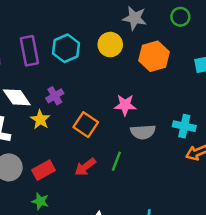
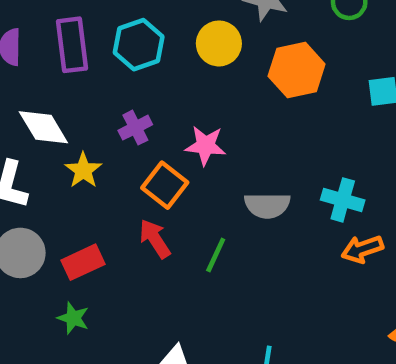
purple cross: (55, 96) -> (135, 128), moved
pink star: (125, 105) -> (206, 145), moved
red arrow: (85, 167) -> (155, 239), moved, turned 90

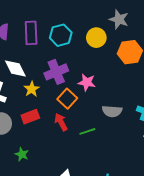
purple cross: (135, 128) -> (56, 72), size x1.6
green line: (216, 255) -> (87, 131), turned 42
red rectangle: (83, 262) -> (30, 117), moved

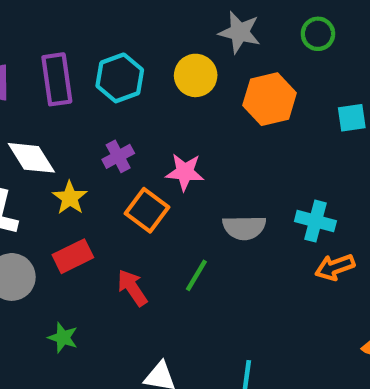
purple cross: (56, 72) -> (118, 156), size x0.6
red arrow: (61, 122) -> (132, 288), moved
green line: (87, 131) -> (196, 275), turned -35

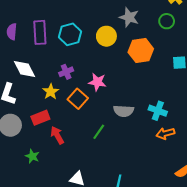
yellow star: (70, 198) -> (51, 92), moved
red arrow: (132, 288) -> (57, 135), moved

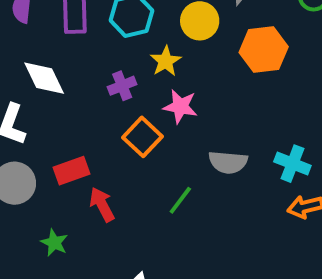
yellow star: (51, 92) -> (166, 61), moved

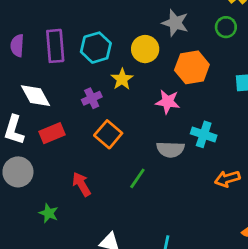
pink star: (180, 106) -> (168, 102), moved
cyan cross: (292, 164) -> (204, 134), moved
red rectangle: (71, 171) -> (52, 133), moved

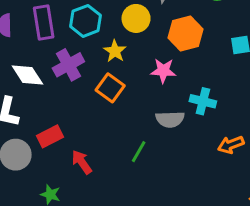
purple cross: (92, 98) -> (68, 65), moved, size x1.5
red rectangle: (52, 133) -> (50, 136), moved
orange square: (108, 134) -> (110, 88), moved

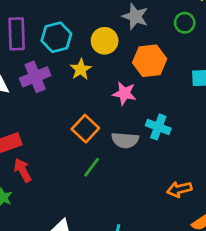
orange square: (110, 88) -> (85, 129), moved
orange arrow: (231, 145) -> (179, 189), moved
red arrow: (82, 162) -> (23, 170), moved

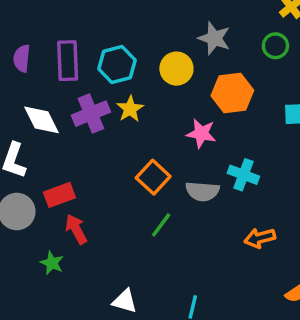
yellow star: (81, 69) -> (130, 109), moved
orange arrow: (179, 189) -> (260, 238), moved

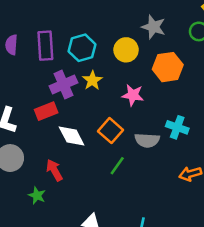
white diamond: (42, 120) -> (72, 136), moved
pink star: (201, 133) -> (133, 95), moved
red rectangle: (59, 195) -> (46, 111), moved

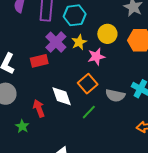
yellow circle: (126, 50) -> (107, 34), moved
purple cross: (63, 84) -> (56, 42), turned -30
pink star: (133, 95) -> (96, 57), moved, turned -30
white diamond: (72, 136) -> (62, 96), moved

